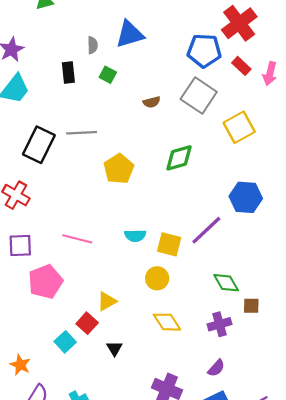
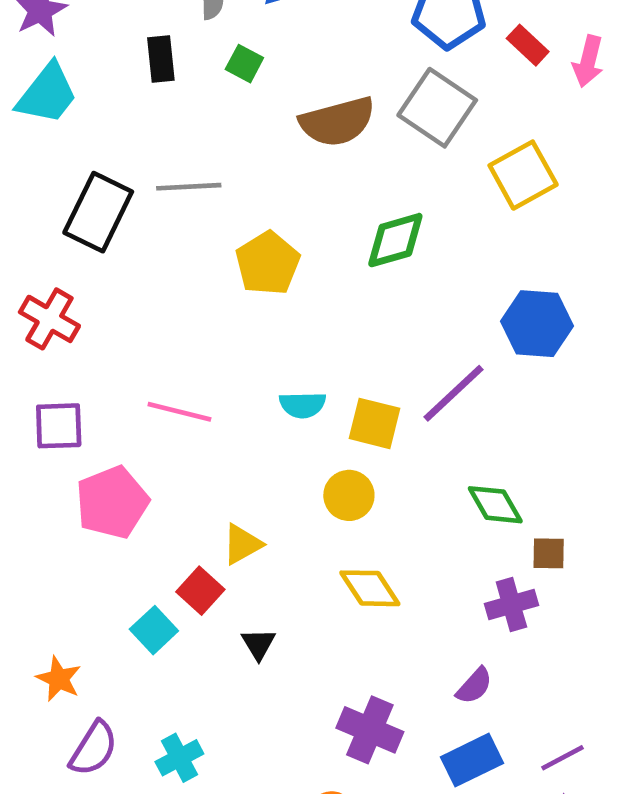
brown semicircle: (152, 102) -> (337, 122), size x2.0
purple cross: (220, 324) -> (511, 605), moved

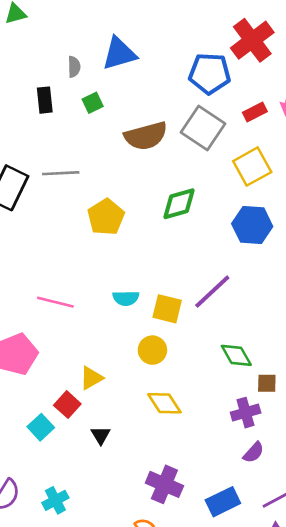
red rectangle: (528, 45) -> (255, 112), moved, turned -70
green square: (244, 64) -> (93, 103), turned 36
blue hexagon: (537, 324) -> (252, 225), moved
purple semicircle: (474, 686) -> (254, 452), moved

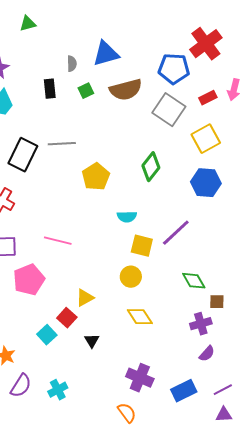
brown semicircle: (146, 136) -> (126, 90), moved
green diamond: (179, 204) -> (151, 167), turned -36
cyan semicircle: (126, 298) -> (127, 217), moved

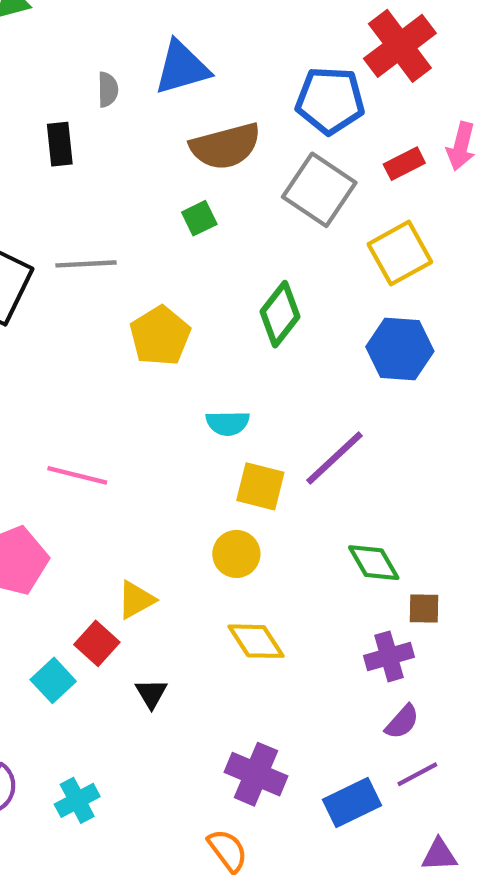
green square: (86, 91) -> (199, 218), moved
purple line: (223, 390) -> (417, 774), moved

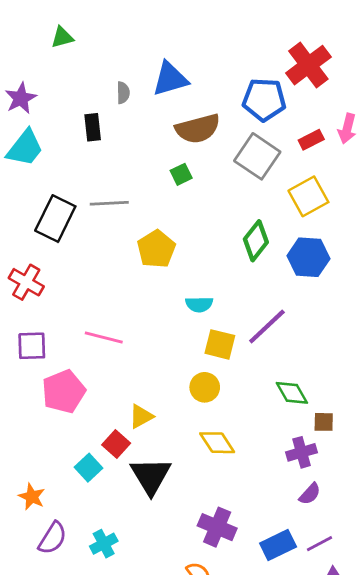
green diamond: (280, 314) -> (256, 241), moved
black triangle: (151, 694) -> (151, 476), size x2.0
purple line: (417, 774) -> (320, 544), moved

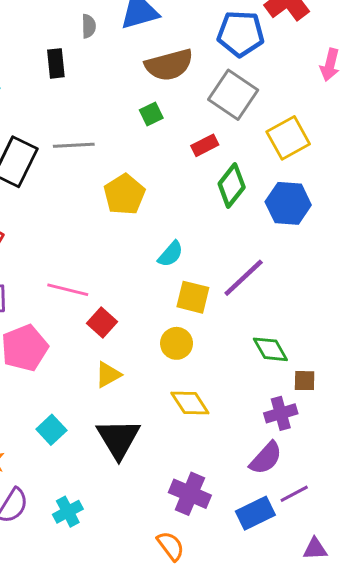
red rectangle: (311, 140) -> (205, 145), moved
cyan semicircle: (199, 304) -> (171, 254), turned -48
red square: (116, 444) -> (102, 323), moved
purple semicircle: (310, 494) -> (266, 458), moved, size x1.4
purple line: (320, 544) -> (294, 494), moved

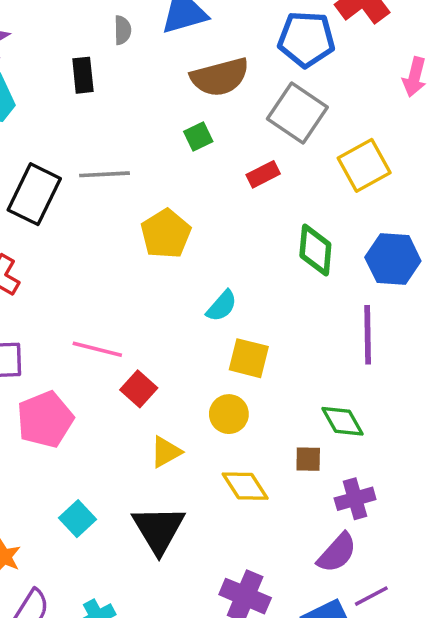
green diamond: (232, 186) -> (315, 250), moved, turned -33
blue hexagon: (288, 203) -> (393, 259), moved
purple line: (244, 278) -> (368, 335), moved, turned -48
yellow triangle: (108, 375) -> (166, 452), moved
brown square: (305, 381) -> (308, 459), moved

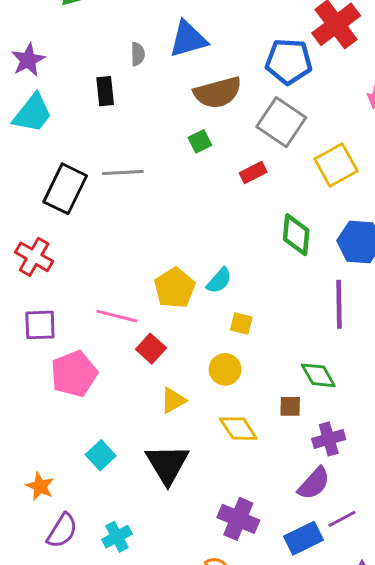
yellow pentagon: (166, 234) -> (175, 288), moved
yellow square: (249, 358) -> (241, 323), size x0.7

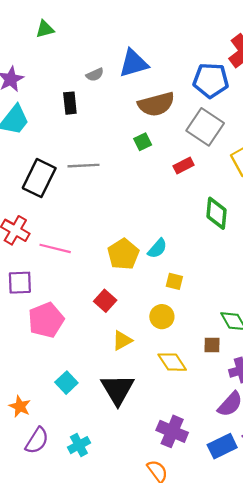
gray semicircle: (138, 54) -> (95, 75), turned 66
pink line: (117, 316) -> (55, 248), moved

